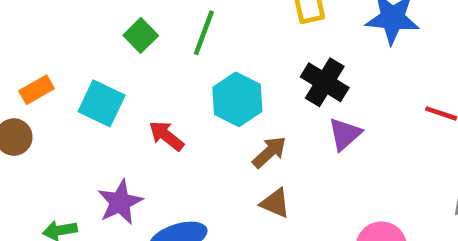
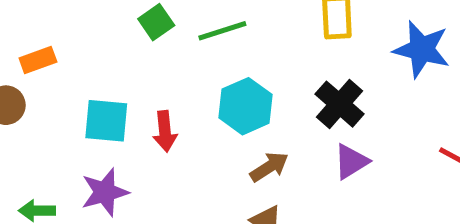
green line: (204, 33) -> (222, 31), turned 42
cyan square: (102, 103) -> (106, 121), moved, turned -30
red arrow: (166, 136) -> (165, 131), turned -144

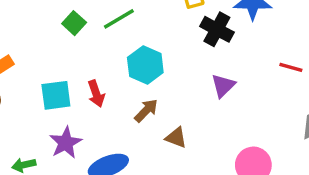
black cross: (339, 104) -> (217, 29), moved
brown arrow: (269, 167) -> (146, 110), moved

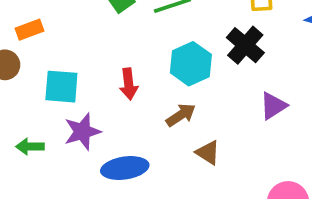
black cross: (217, 29) -> (245, 45), moved
cyan square: (56, 95) -> (61, 87), moved

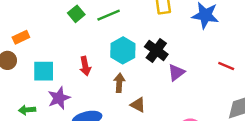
black cross: (245, 45) -> (156, 50), moved
brown arrow: (181, 115) -> (119, 83), turned -48

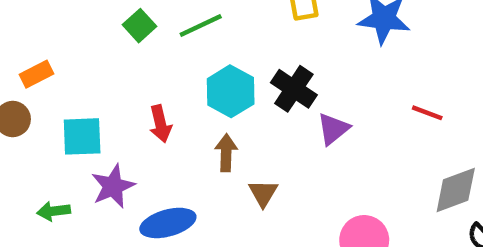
brown triangle: (138, 105) -> (263, 193), turned 35

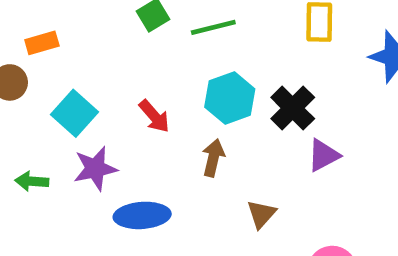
red arrow: (160, 124) -> (154, 116), turned -39
cyan square: (82, 136) -> (75, 113), turned 33
brown triangle: (263, 193) -> (261, 214), moved

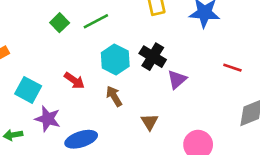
brown arrow: (213, 158) -> (114, 96), turned -30
purple star: (95, 168) -> (48, 119), turned -30

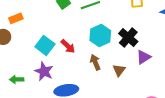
cyan square: (28, 90) -> (45, 45), moved
brown triangle: (149, 122) -> (119, 70), moved

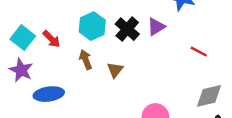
purple triangle: (144, 57) -> (156, 27), moved

